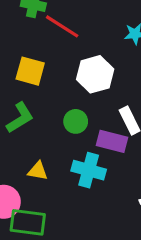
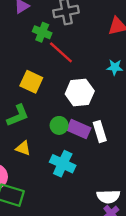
purple rectangle: (112, 141) -> (79, 129), moved
yellow triangle: (38, 171) -> (23, 148), moved

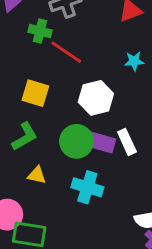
green circle: (59, 125) -> (77, 141), size x1.5

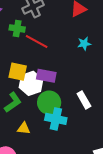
white hexagon: (96, 98) -> (31, 83), moved
purple rectangle: (101, 142) -> (46, 76), moved
cyan cross: (87, 187) -> (56, 119), moved

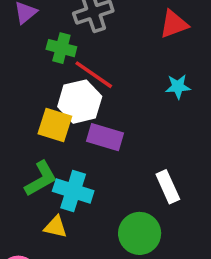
white hexagon: (31, 83) -> (80, 102), moved
green circle: (49, 103) -> (140, 233), moved
cyan cross: (56, 119) -> (73, 191), moved

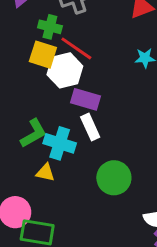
yellow square: (55, 125) -> (43, 55), moved
white rectangle: (168, 187) -> (90, 127), moved

